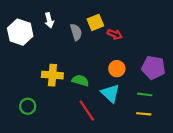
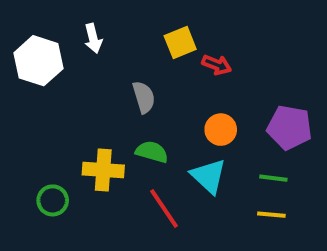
gray semicircle: (76, 32) -> (144, 97), moved
yellow cross: (52, 75) -> (103, 170), moved

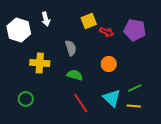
purple pentagon: (290, 128) -> (135, 30), moved
yellow cross: (103, 170) -> (40, 63), moved
cyan triangle: (209, 176) -> (112, 98), moved
green line: (273, 178) -> (135, 88), turned -32

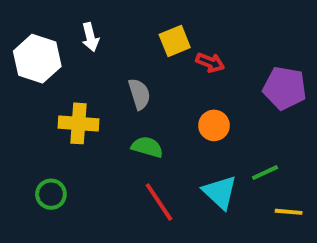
purple pentagon: (135, 30) -> (285, 88), moved
yellow line: (134, 106) -> (289, 212), moved

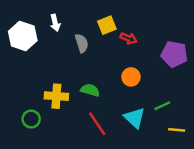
gray semicircle: (139, 94) -> (82, 43), moved
yellow cross: (78, 123) -> (56, 96), moved

